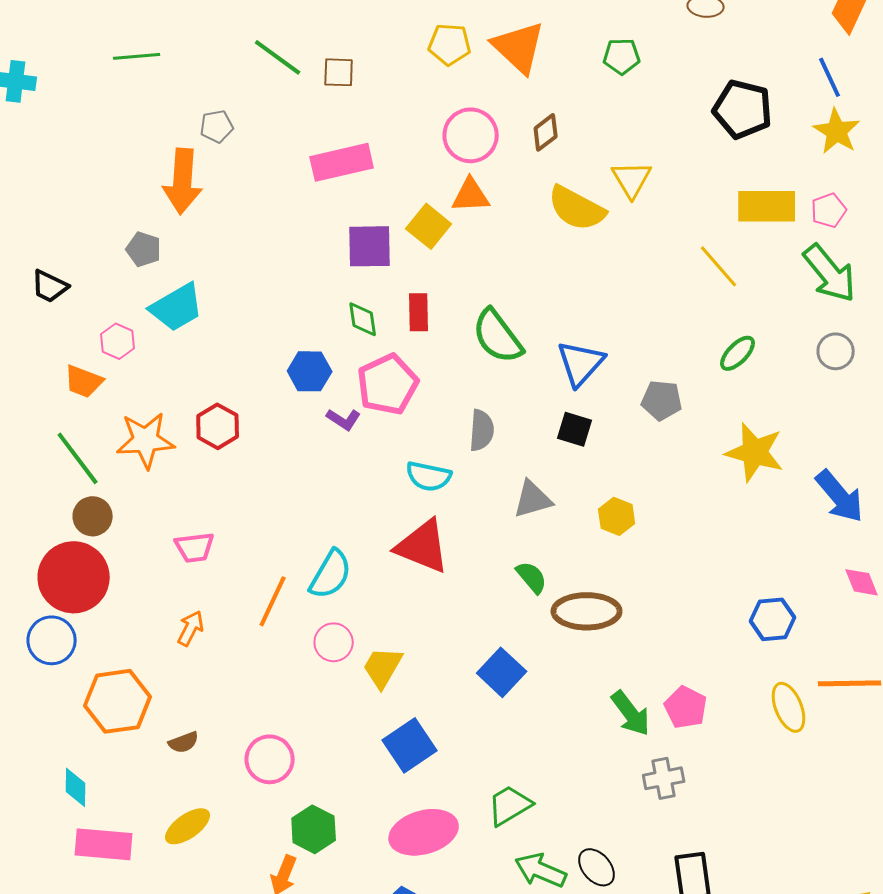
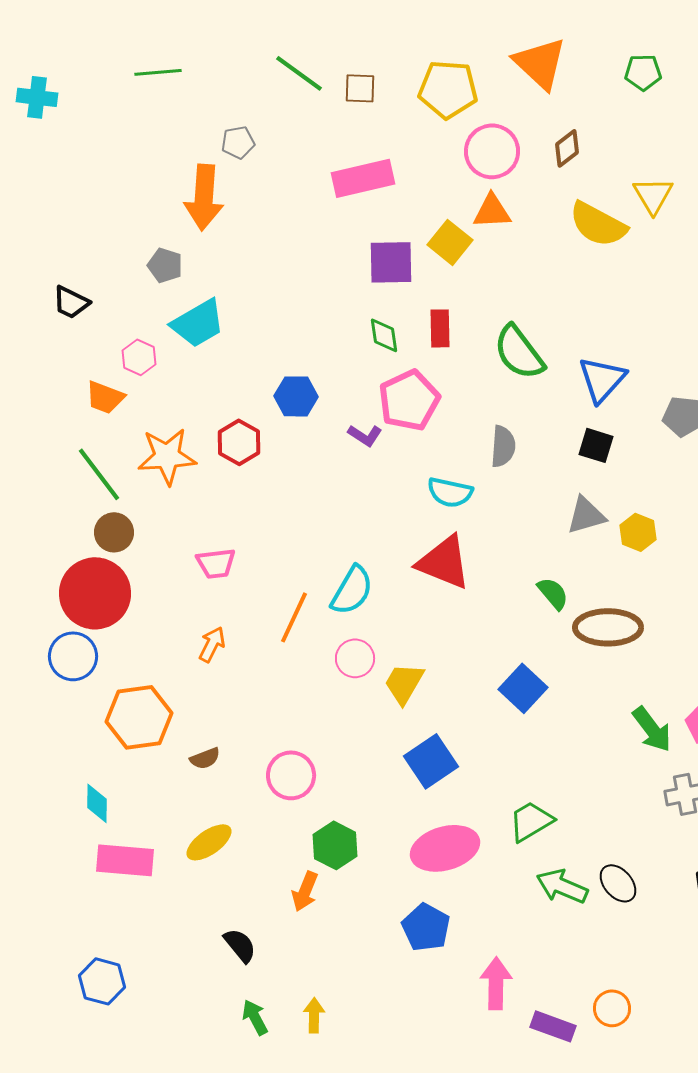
yellow pentagon: (450, 44) -> (448, 89), moved, size x1.4
blue hexagon: (310, 371) -> (296, 396), moved
gray triangle: (533, 499) -> (586, 515), moved

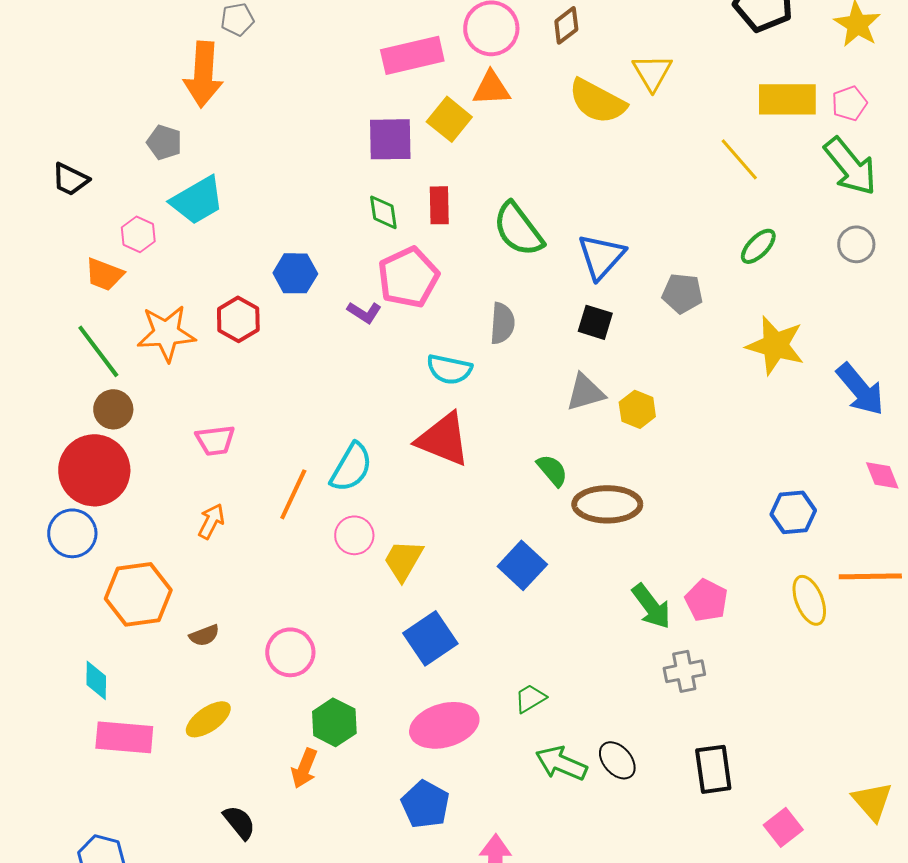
pink rectangle: (363, 178) -> (412, 55), moved
green trapezoid: (531, 821) -> (530, 698), size x0.7

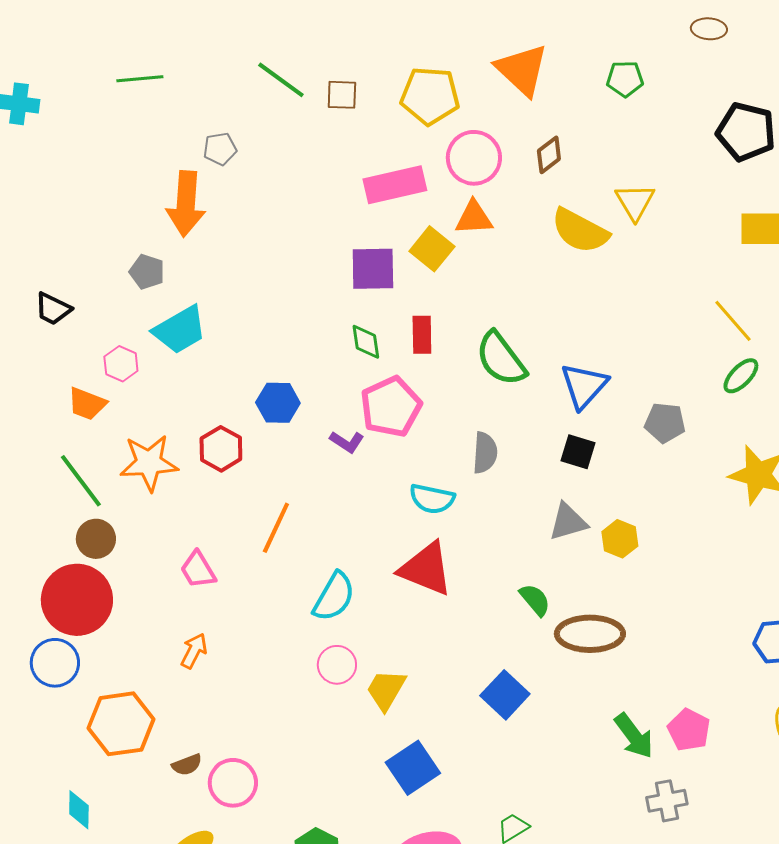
yellow line: (739, 159) -> (733, 321), moved
pink trapezoid: (215, 440) -> (198, 570), turned 66
orange line: (293, 494) -> (276, 528), moved
pink circle: (290, 652) -> (233, 783), moved

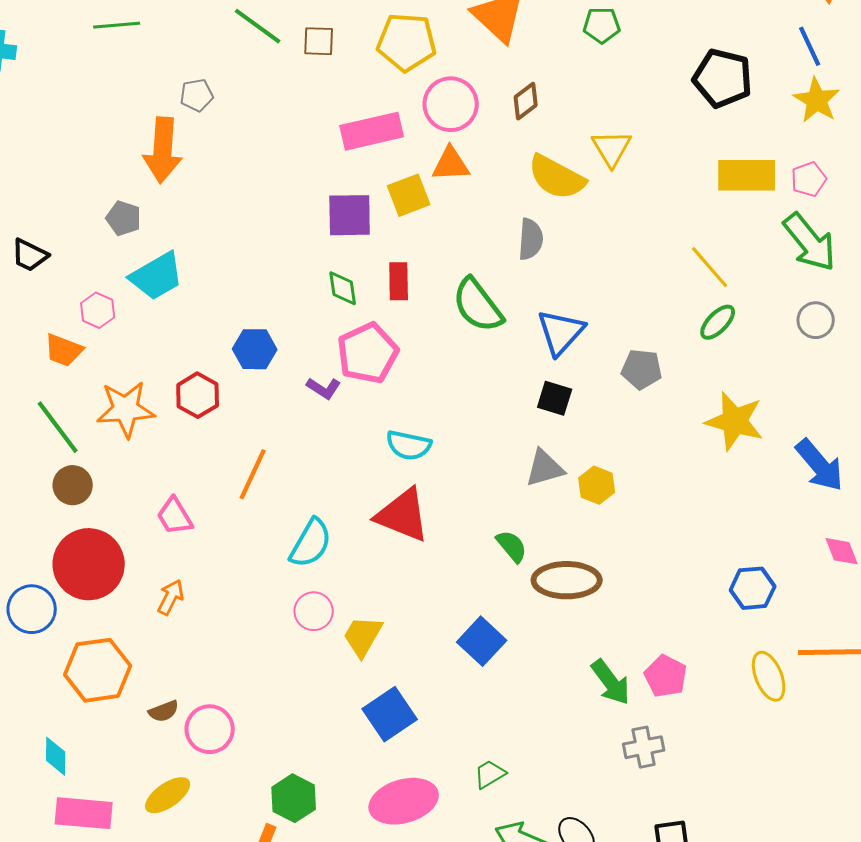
yellow square: (432, 249) -> (409, 195), turned 30
gray semicircle: (485, 453) -> (531, 239), moved
red circle: (77, 600) -> (89, 564), moved

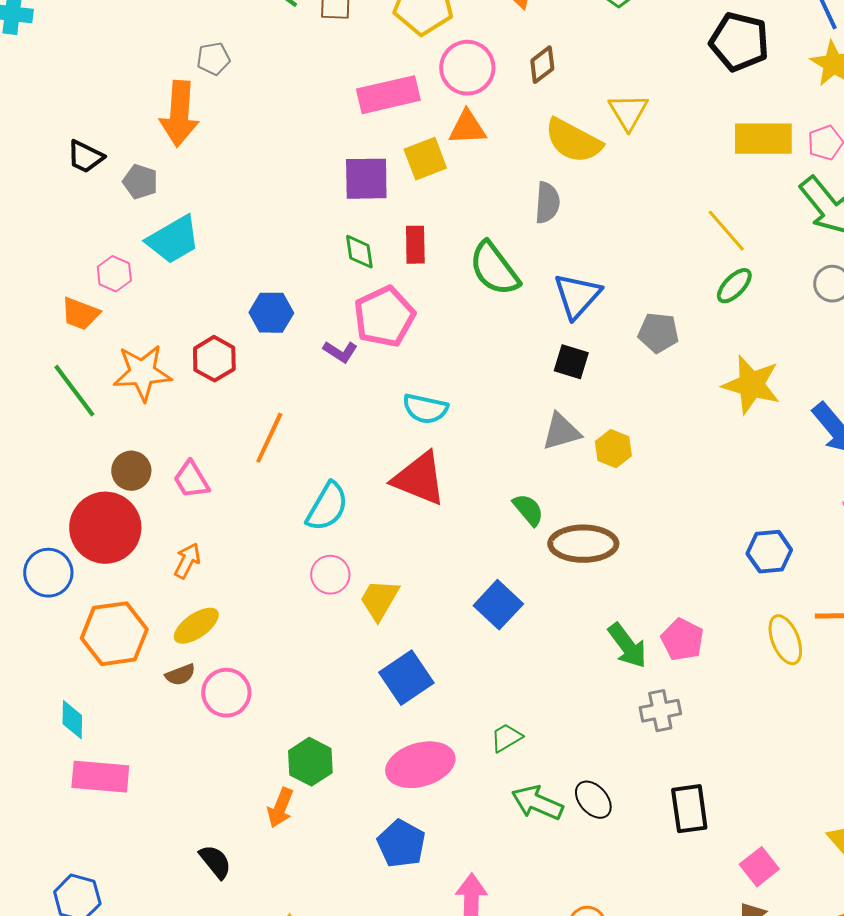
black trapezoid: (30, 255) -> (85, 157), moved
brown circle: (73, 485) -> (131, 471), moved
yellow ellipse: (168, 795) -> (196, 626), moved

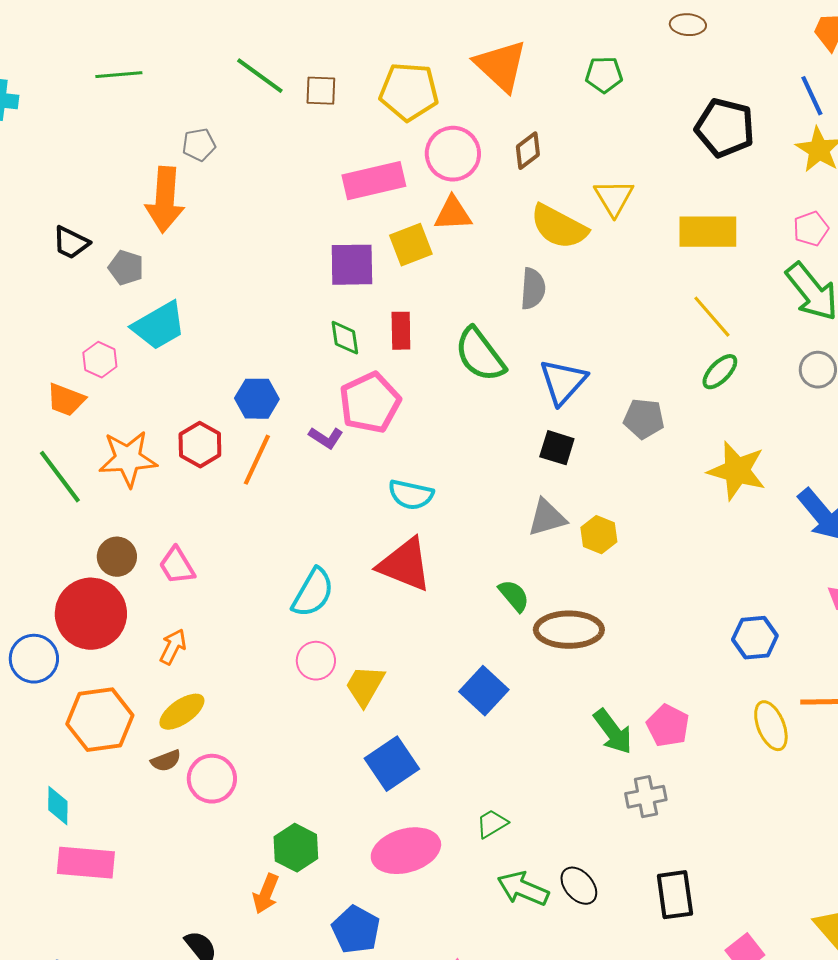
yellow rectangle: (763, 139) -> (708, 232), moved
orange line: (269, 438) -> (257, 460), moved
blue pentagon: (401, 844) -> (356, 930), moved

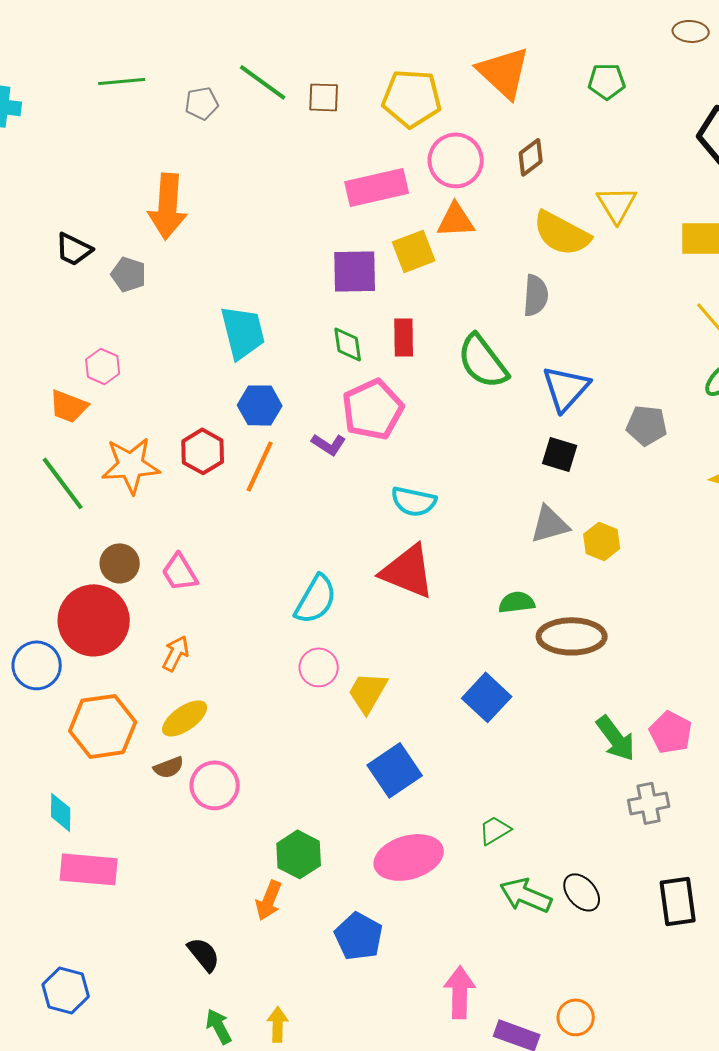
gray pentagon: (199, 145) -> (202, 103), moved
cyan trapezoid: (159, 326) -> (243, 332), moved, turned -74
green semicircle: (514, 596) -> (517, 602), turned -57

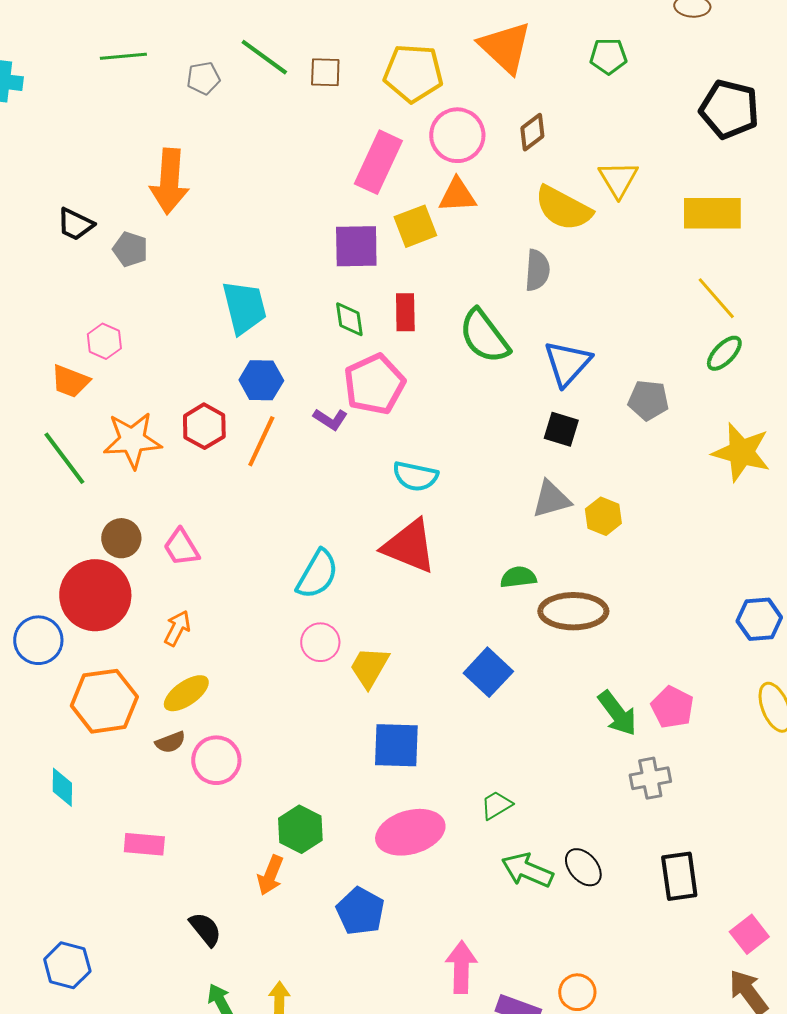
pink rectangle: (377, 187) -> (378, 162), turned -52
blue square: (395, 770) -> (396, 745), turned 36
pink rectangle: (89, 869) -> (144, 844), moved, size x0.7

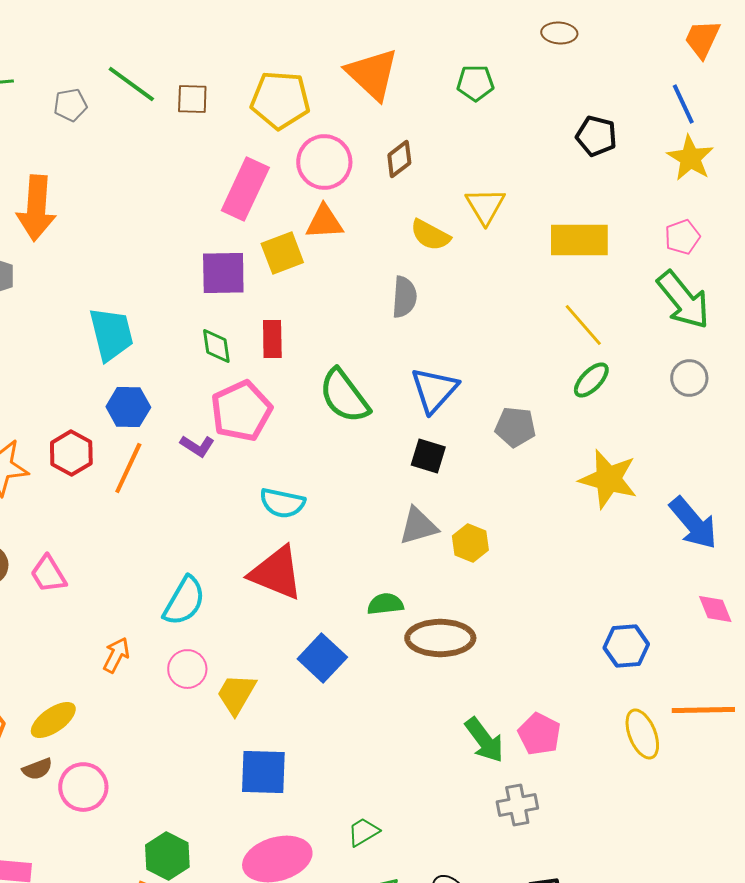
black pentagon: (729, 109) -> (596, 136), size x0.7
yellow semicircle: (563, 208) -> (430, 235), size x0.7
green semicircle: (484, 336) -> (344, 396), moved
orange arrow: (177, 628) -> (116, 655), moved
blue square: (488, 672) -> (322, 658), moved

